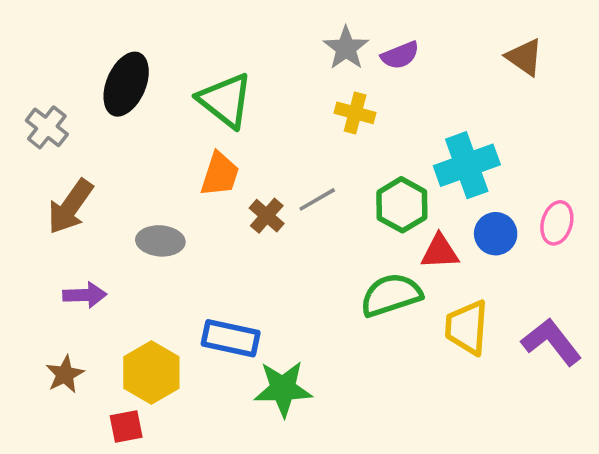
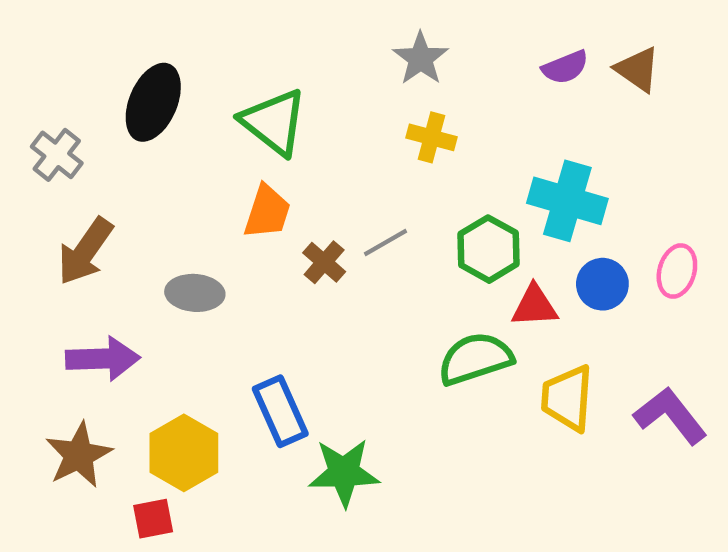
purple semicircle: (400, 55) -> (565, 67), moved
cyan cross: (467, 165) -> (567, 201), turned 36
purple arrow: (85, 295) -> (103, 359), size x1.4
blue rectangle: (231, 338) -> (280, 411), turned 54
brown star: (65, 374) -> (79, 455), size x1.4

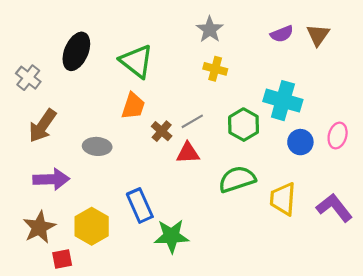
brown triangle: (637, 69) -> (318, 35), turned 30
red triangle: (535, 306) -> (188, 153), moved
red square: (153, 519) -> (62, 259), moved

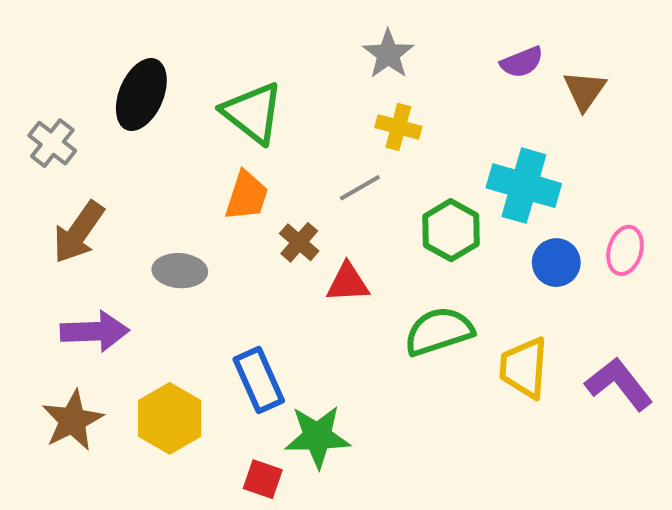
brown triangle: (318, 35) -> (585, 90), moved
gray line: (192, 121) -> (360, 188), moved
red square: (62, 259) -> (263, 479), moved, turned 30

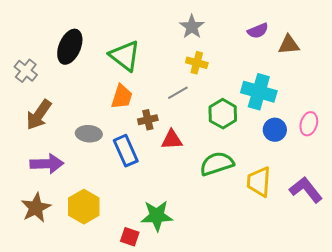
brown triangle: (585, 90) -> (289, 45), turned 50
brown cross: (299, 242) -> (148, 120), turned 36
blue rectangle: (259, 380) -> (126, 151), moved

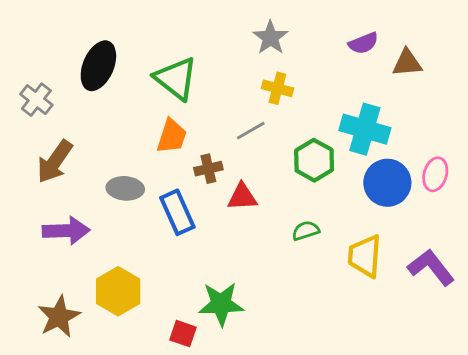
blue circle: (275, 130) -> (387, 183), size x1.4
green semicircle: (217, 164) -> (306, 231), size x0.6
brown star: (36, 208) -> (59, 317), moved

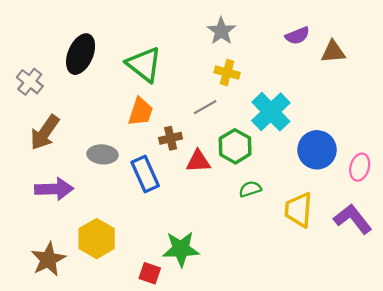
cyan cross: (365, 129) -> (271, 112), moved, turned 30
green hexagon: (314, 160) -> (235, 146), moved
pink ellipse: (435, 174) -> (360, 167), moved

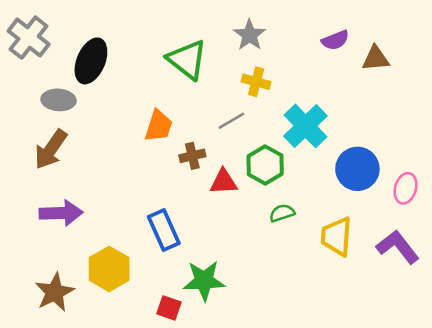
green triangle: (144, 64) -> (187, 60), moved
gray cross: (30, 82) -> (29, 38), moved, size x1.4
gray ellipse: (102, 154) -> (58, 100), moved
blue rectangle: (145, 174) -> (164, 230), moved

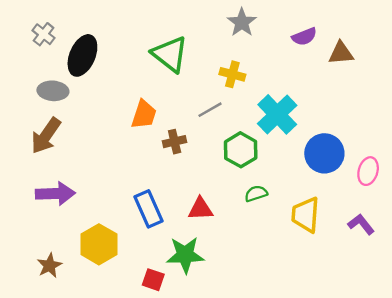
gray star: (250, 35) -> (242, 22), moved
gray cross: (29, 38) -> (44, 34), moved, size x0.6
red triangle: (224, 182) -> (200, 209), moved
purple L-shape: (398, 247) -> (361, 224), size x0.7
brown star: (55, 292) -> (49, 266), size x0.7

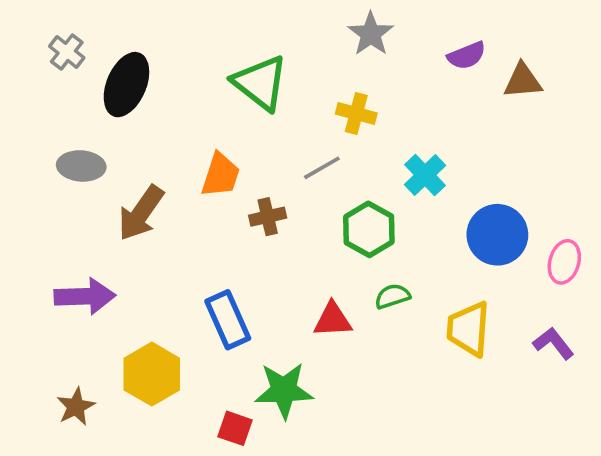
gray ellipse: (53, 91) -> (81, 166), moved
cyan cross: (277, 114) -> (425, 175), size x0.7
brown arrow: (46, 136) -> (141, 213), moved
red triangle: (200, 209) -> (333, 320), moved

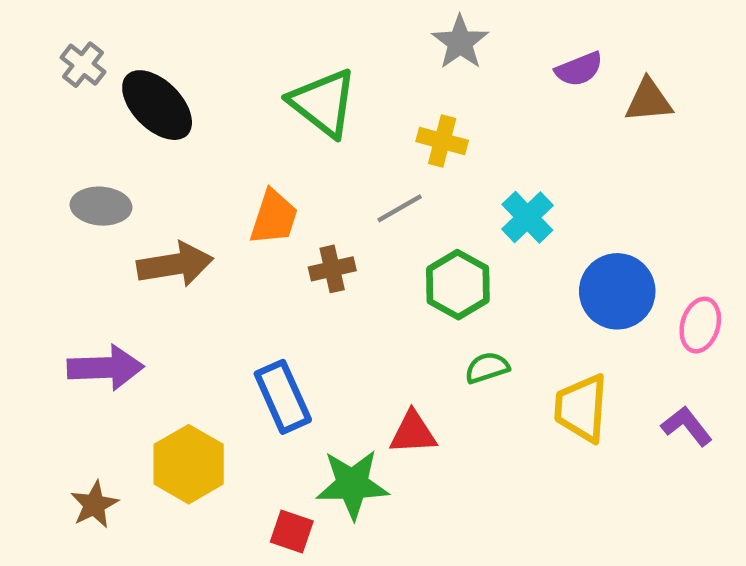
black ellipse: (126, 85) -> (157, 105), turned -68
brown arrow: (141, 213) -> (175, 264), turned -134
red triangle: (333, 320) -> (413, 433), moved

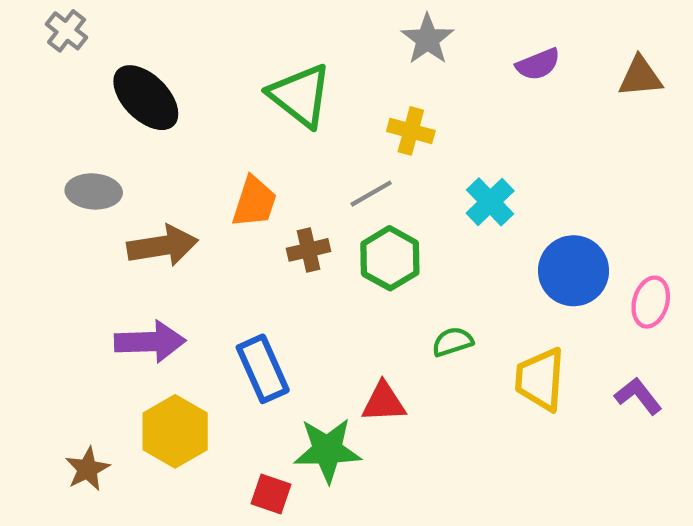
gray cross: (83, 65) -> (67, 31), moved
brown triangle: (649, 101) -> (640, 77), moved
green hexagon: (458, 285) -> (390, 258), moved
purple arrow: (105, 368) -> (150, 342), moved

